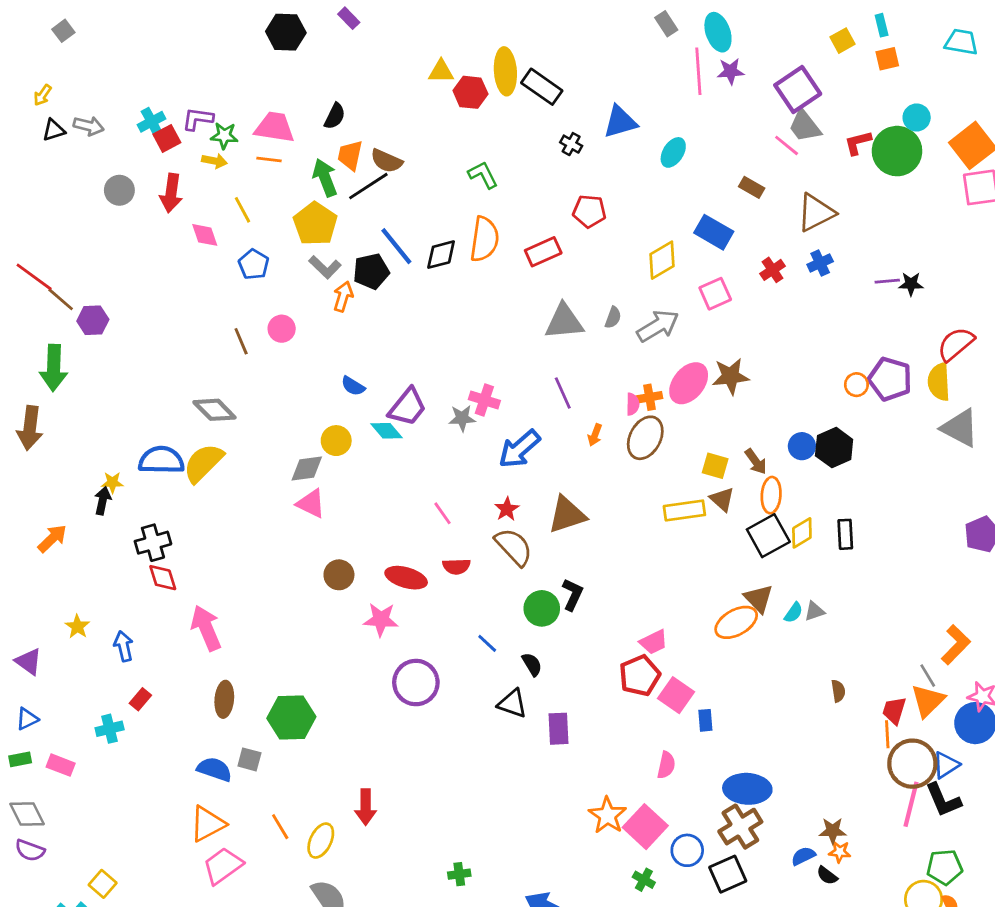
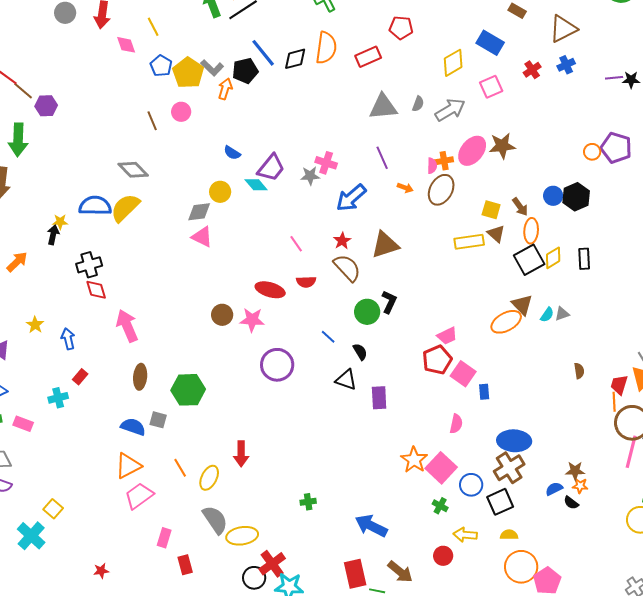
yellow pentagon: (315, 224) -> (188, 73), moved
orange arrow: (595, 435) -> (405, 188), turned -91
brown circle: (339, 575) -> (222, 315), moved

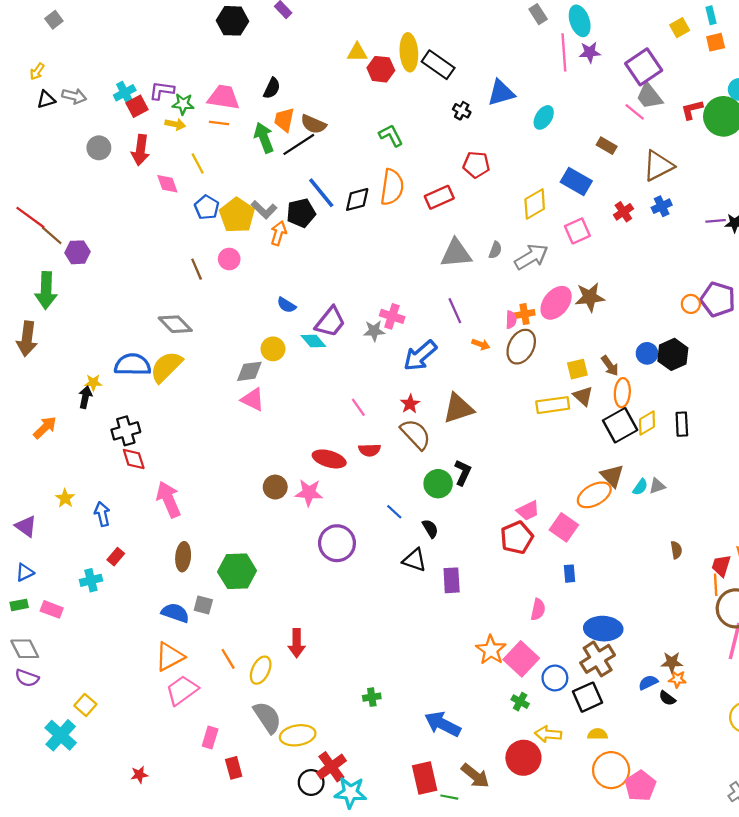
yellow square: (491, 210) -> (577, 369), turned -30
pink square: (463, 374) -> (564, 527), moved
red circle: (443, 556) -> (523, 758), size x1.6

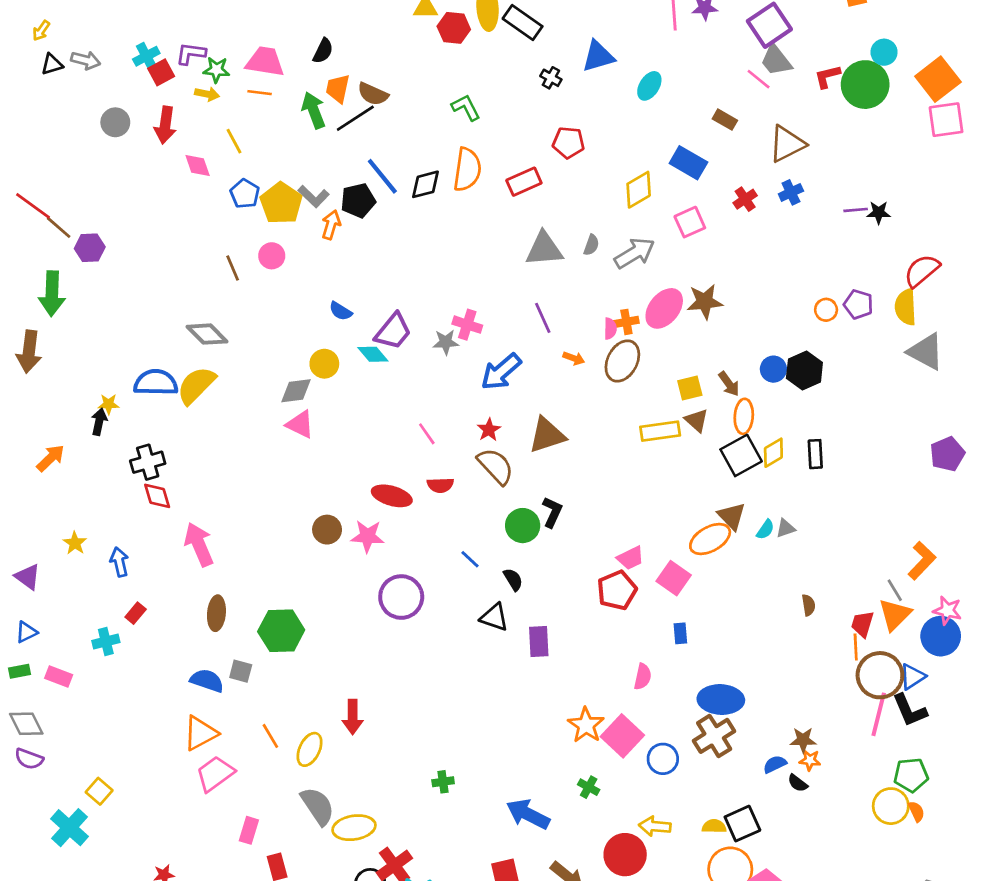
purple pentagon: (718, 299) -> (858, 304), size x0.7
black square: (587, 697) -> (742, 824), moved
green cross: (520, 702) -> (589, 787), moved

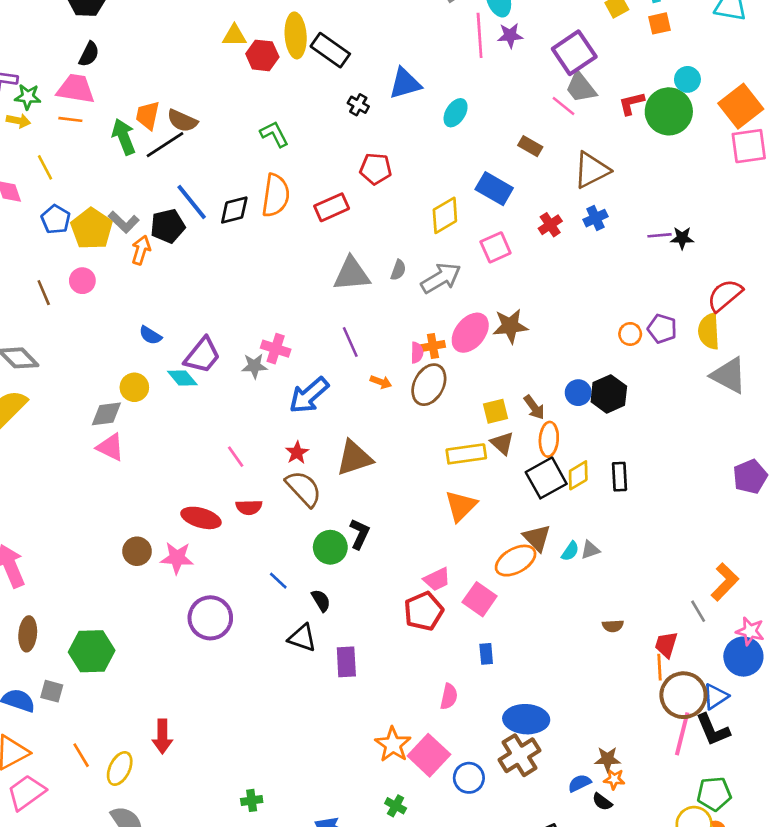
black semicircle: (323, 51) -> (89, 54), moved
brown semicircle: (808, 605) -> (613, 626), turned 96
orange triangle: (895, 615) -> (461, 506), moved

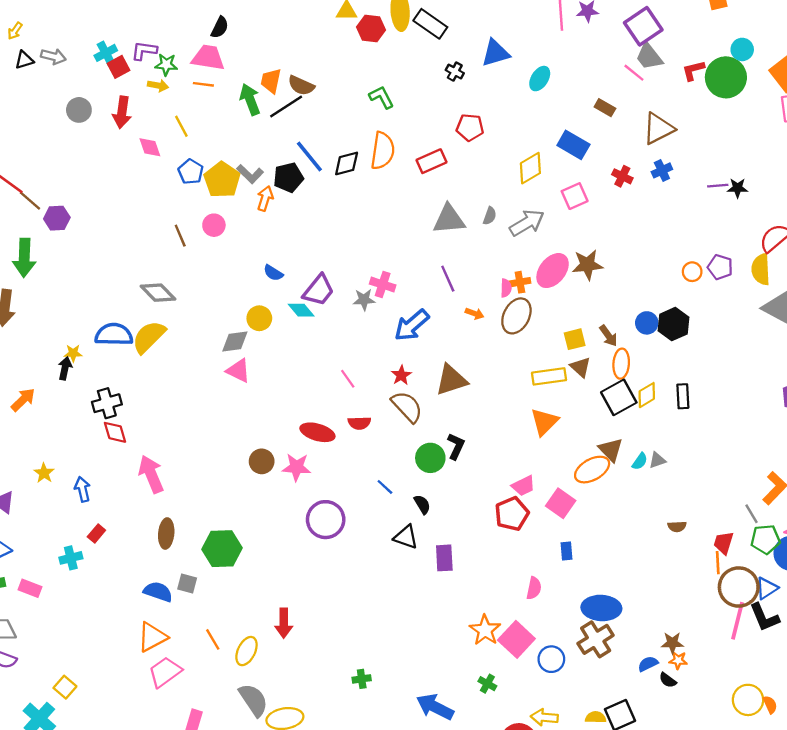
red cross: (550, 225) -> (622, 176), turned -30
green pentagon: (714, 794) -> (765, 539), moved

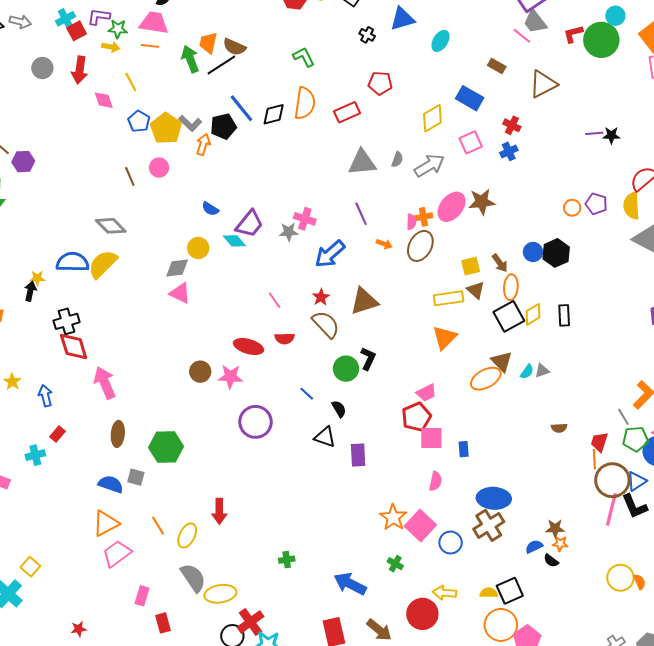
blue cross: (662, 170) -> (509, 151), moved
red diamond: (115, 432) -> (74, 346), size x1.4
pink square: (561, 503) -> (431, 438), moved, turned -35

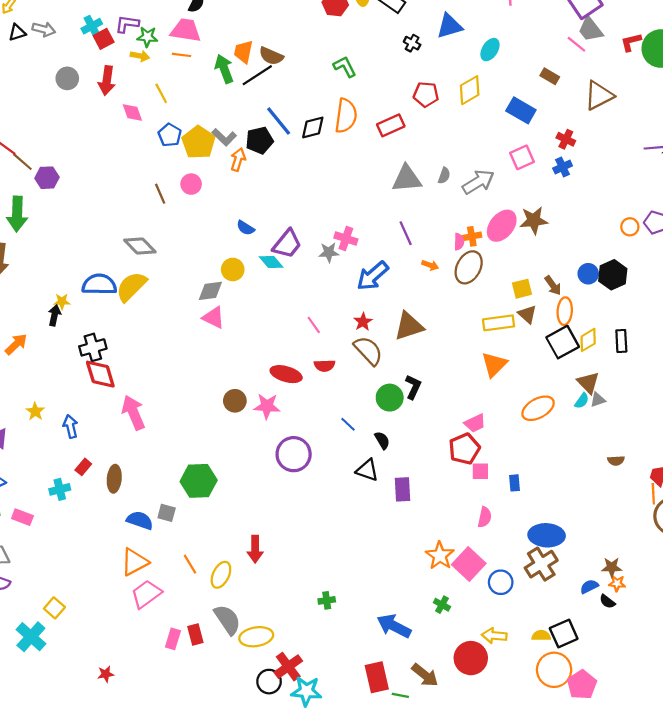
yellow diamond: (432, 118) -> (470, 90), moved
brown triangle: (502, 362) -> (588, 383), moved
brown ellipse: (118, 434) -> (114, 479), moved
pink square: (431, 438) -> (480, 471), size x0.7
red rectangle: (163, 623) -> (195, 635), moved

